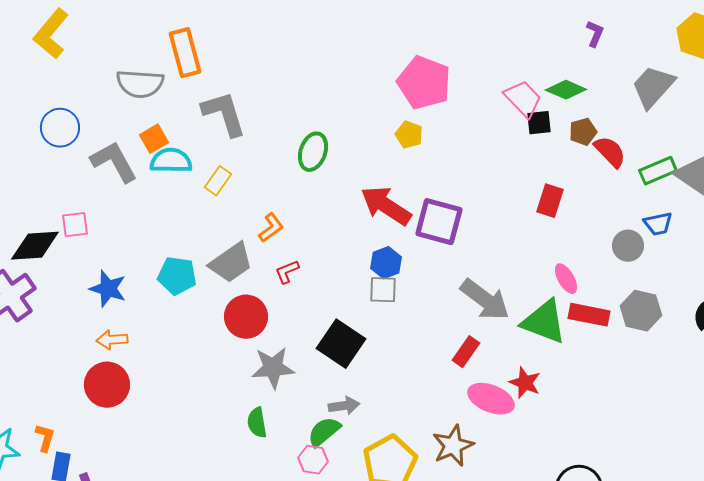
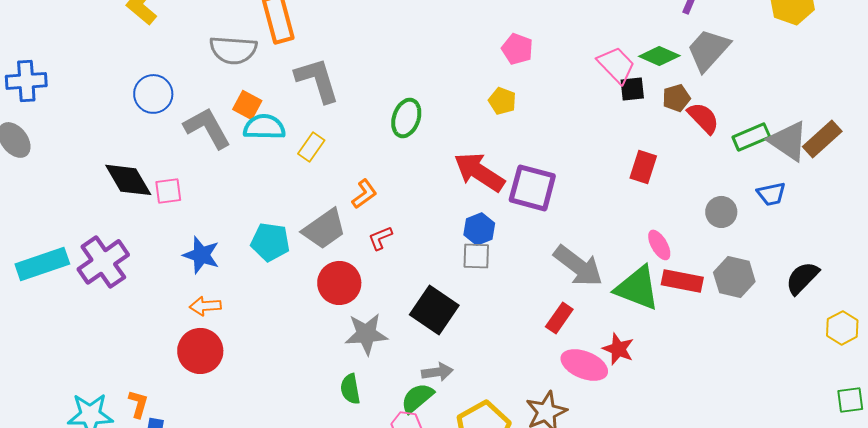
pink pentagon: (424, 83) -> (517, 49), size x0.6
gray trapezoid: (653, 87) -> (708, 50), moved
orange square: (154, 139) -> (247, 105), turned -32
blue trapezoid: (658, 224) -> (771, 194), moved
black diamond: (35, 246) -> (128, 180), moved, turned 63

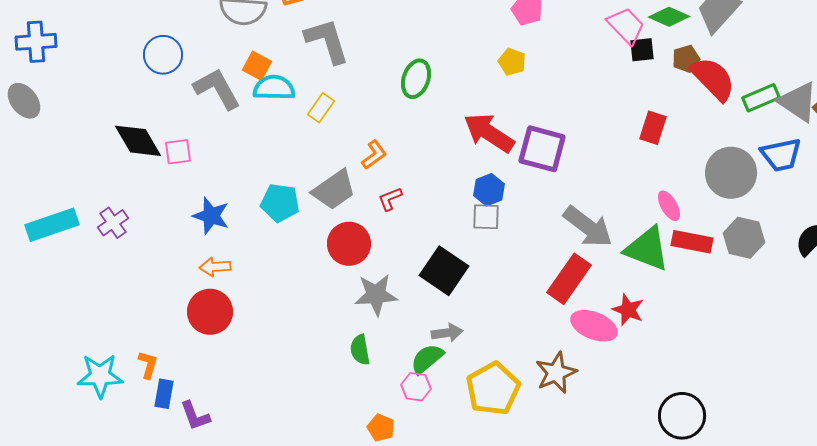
red semicircle: (703, 118) -> (713, 79), size x1.4
blue trapezoid: (771, 194) -> (781, 155), size x1.4
gray circle: (721, 212) -> (731, 173), size x1.6
purple cross: (103, 262) -> (113, 223), size x0.6
red rectangle: (559, 318) -> (569, 279), size x1.6

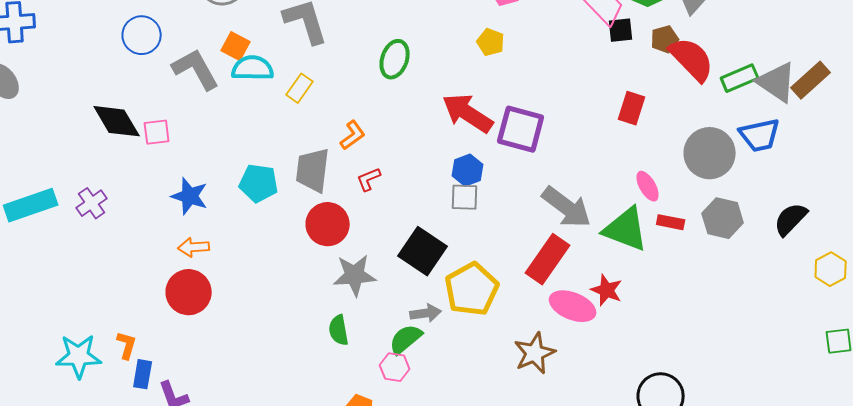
gray trapezoid: (334, 190) -> (313, 170), turned 132
red rectangle: (692, 242) -> (671, 222), size x0.7
yellow pentagon: (493, 389) -> (472, 289), moved

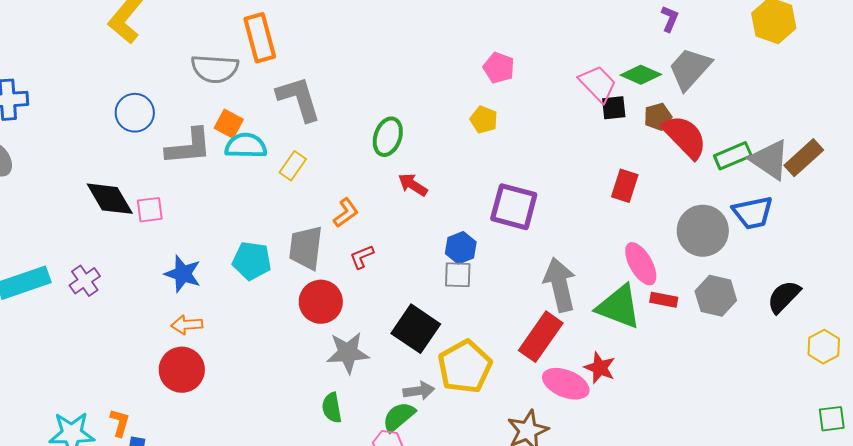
gray L-shape: (196, 69) -> (189, 147), turned 114
red arrow: (468, 113) -> (413, 185), moved, size x0.6
pink ellipse: (648, 186) -> (641, 264), size x1.4
gray arrow: (567, 207) -> (560, 285), turned -140

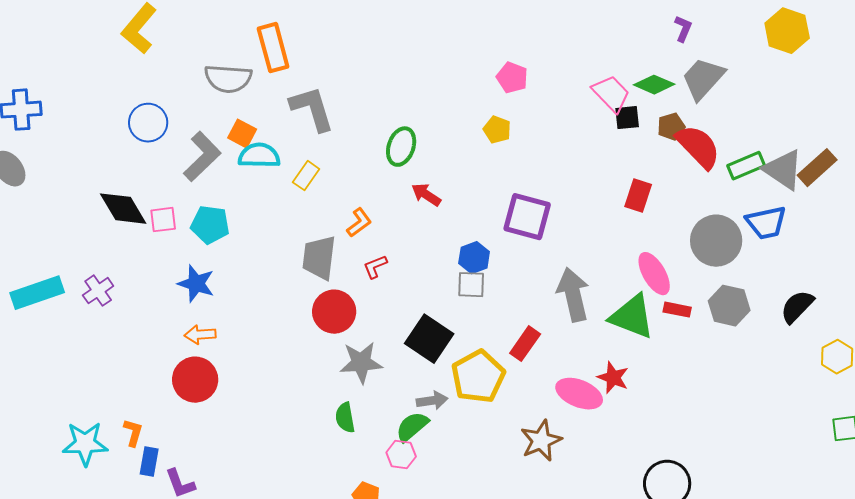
gray L-shape: (189, 147) -> (202, 157), turned -39
cyan pentagon: (252, 261) -> (210, 225), moved
red rectangle: (541, 337) -> (525, 344), moved, size x0.7

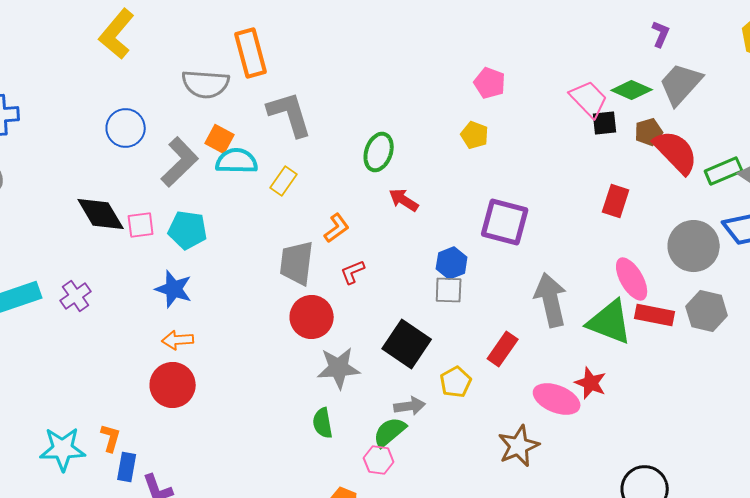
red rectangle: (677, 310) -> (655, 315), size x1.4
yellow pentagon: (478, 377) -> (456, 382), size x0.6

